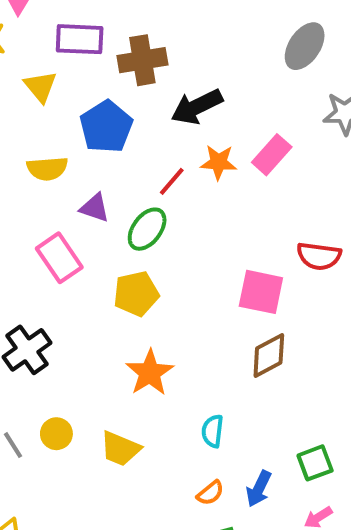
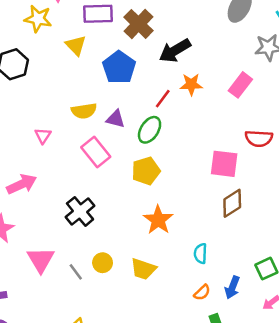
brown cross: (142, 60) -> (138, 24), turned -32
pink rectangle: (272, 155) -> (240, 85), moved
yellow semicircle: (47, 169) -> (84, 111), moved

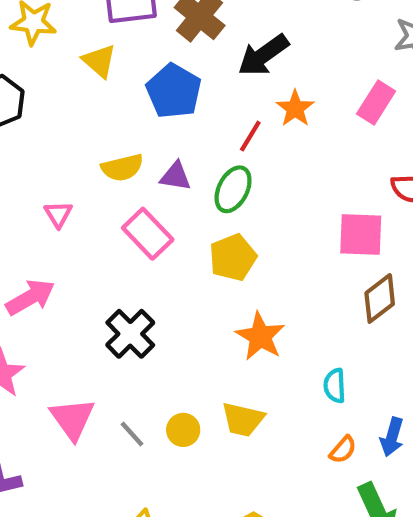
orange star: (191, 84) -> (295, 109), turned -30
yellow circle: (103, 263) -> (183, 430), moved

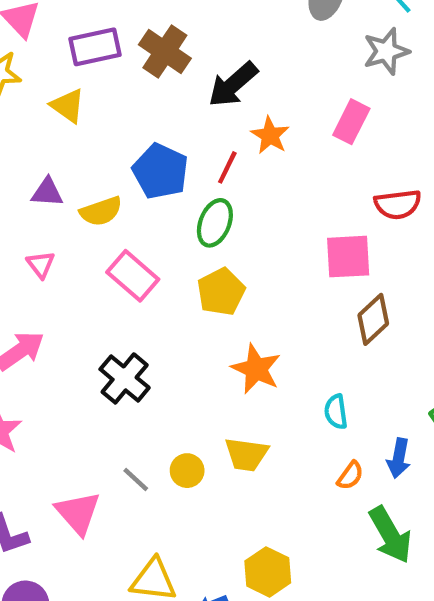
blue pentagon: (174, 91) -> (160, 171), moved
purple triangle: (176, 176) -> (47, 192), moved
pink triangle: (72, 419) -> (78, 513), moved

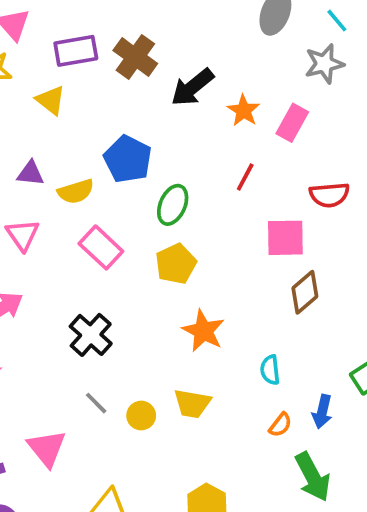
orange star: (270, 135) -> (244, 111), moved
red line: (227, 167) -> (245, 177), moved
pink triangle: (41, 264) -> (23, 235), size x1.4
gray line: (136, 479) -> (96, 403), moved

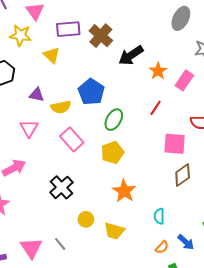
gray line: (96, 403) -> (60, 244), moved
blue arrow: (322, 412) -> (186, 242), turned -66
yellow circle: (141, 416) -> (86, 219), moved

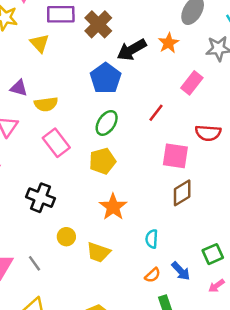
orange star: (158, 71) -> (169, 43), moved
blue pentagon: (91, 92) -> (106, 78), moved
black cross: (62, 187) -> (41, 198), turned -30

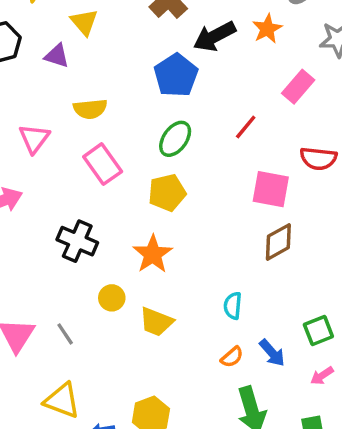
purple triangle: (19, 88) -> (57, 56), moved
orange star: (113, 207) -> (153, 254), moved

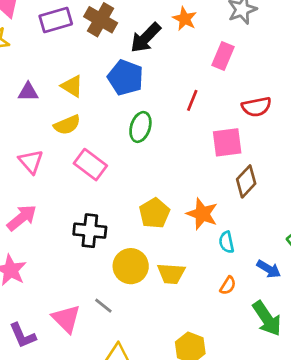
yellow triangle: (84, 22) -> (72, 86), moved
yellow pentagon: (167, 193) -> (154, 213), moved
orange star: (153, 254) -> (202, 214), moved
yellow circle: (112, 298) -> (131, 266), size x1.6
orange semicircle: (232, 357) -> (228, 285), moved

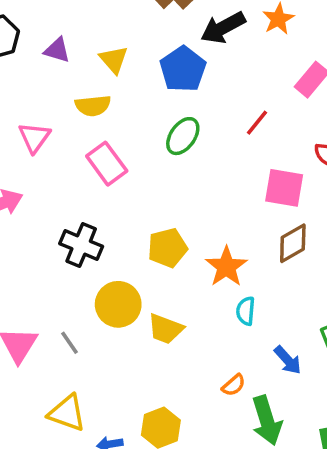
orange semicircle: (228, 285) -> (234, 385), moved

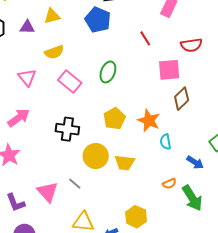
yellow triangle: (114, 60) -> (52, 16), moved, turned -48
red line: (257, 123) -> (145, 38), turned -56
green ellipse: (183, 136) -> (108, 72), moved
orange semicircle: (234, 385) -> (169, 184), turned 32

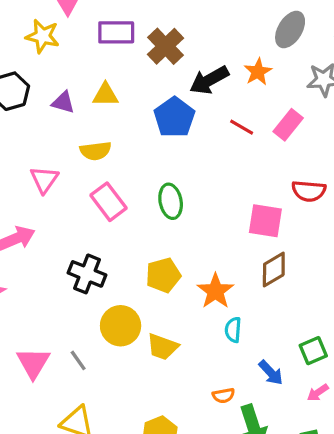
red line: (145, 38) -> (242, 127), moved, turned -42
green ellipse: (108, 72) -> (171, 201), turned -45

